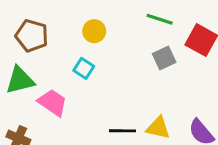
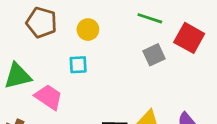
brown pentagon: (32, 36) -> (42, 22), moved
cyan square: (84, 68) -> (78, 65), turned -36

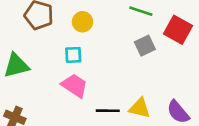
pink trapezoid: (49, 97) -> (75, 85), moved

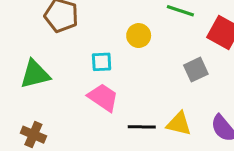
yellow circle: (83, 22) -> (139, 36), moved
gray square: (145, 46) -> (196, 70), moved

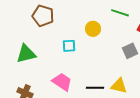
pink trapezoid: (103, 97) -> (62, 82), moved

